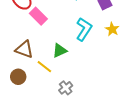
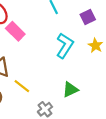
green triangle: (60, 50) -> (70, 89), moved

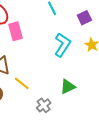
pink rectangle: (15, 31) -> (15, 31), turned 30

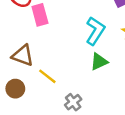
green triangle: (68, 87) -> (99, 62), moved

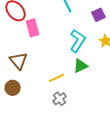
brown triangle: (23, 55) -> (19, 61), turned 30
yellow line: (47, 76) -> (57, 78), moved, turned -63

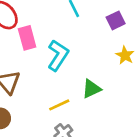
cyan L-shape: (78, 41) -> (58, 55), moved

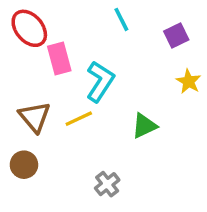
yellow line: (59, 105) -> (79, 119), moved

